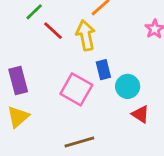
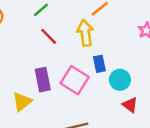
red line: (53, 31) -> (49, 36), moved
purple rectangle: (18, 81) -> (43, 80), moved

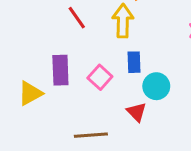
pink square: (75, 80) -> (100, 77), size x0.7
red triangle: (130, 105) -> (137, 112), moved

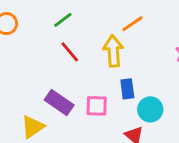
purple rectangle: (60, 70) -> (59, 102), turned -48
pink square: (100, 77) -> (97, 106), turned -35

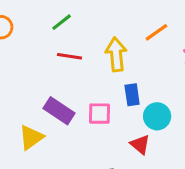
orange line: (132, 24) -> (156, 32), moved
red line: (70, 52) -> (70, 56), turned -40

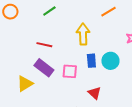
orange line: (156, 32) -> (108, 12), moved
red line: (70, 56) -> (44, 45), moved
cyan circle: (157, 116) -> (110, 61), moved

